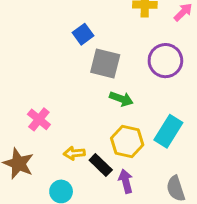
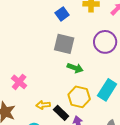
blue square: (83, 34) -> (62, 14), moved

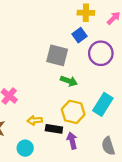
blue square: (62, 14) -> (79, 35), moved
black rectangle: (61, 113) -> (54, 129), turned -35

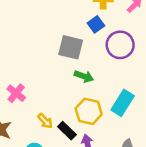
yellow arrow: (35, 120) -> (45, 121), turned -128
black rectangle: (54, 129) -> (67, 131), turned 35

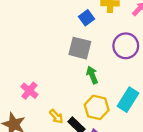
blue square: (96, 24) -> (87, 18), moved
green arrow: (84, 76) -> (92, 75), turned -132

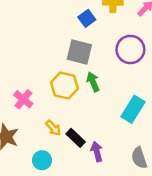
yellow hexagon: (97, 107) -> (64, 86), moved

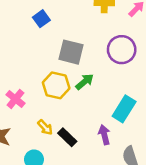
blue square: (87, 18) -> (41, 19), moved
green arrow: (93, 82) -> (85, 82), turned 72
purple arrow: (97, 152) -> (104, 135), moved

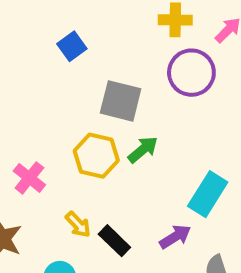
purple circle: (122, 50) -> (191, 73), moved
purple arrow: (104, 135) -> (175, 237), turned 72

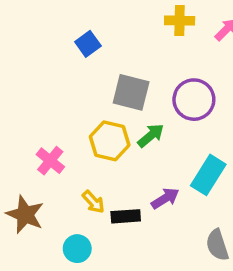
purple circle: (191, 73) -> (194, 100), moved
purple arrow: (175, 237) -> (165, 198), moved
black rectangle: (114, 241) -> (126, 216), turned -48

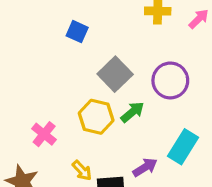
blue square: (88, 44) -> (77, 32), turned -30
gray square: (131, 92) -> (115, 74), turned 32

